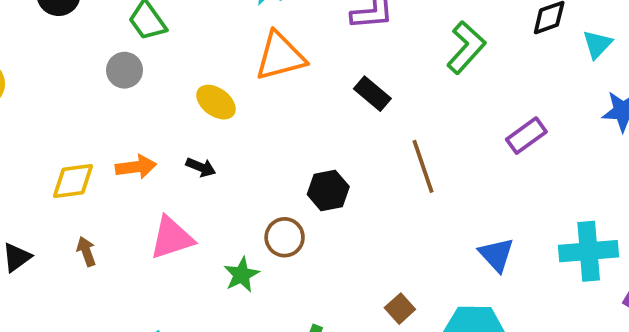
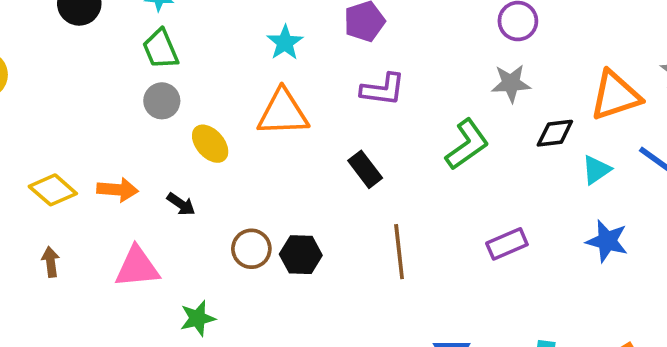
gray circle: (125, 70) -> (162, 101), moved
yellow diamond: (73, 181) -> (53, 190), turned 36
brown circle: (285, 237) -> (251, 249), moved

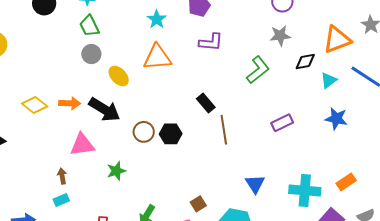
black rectangle: (365, 169) -> (206, 103), moved
black arrow: (181, 204) -> (104, 110), size x2.0
brown arrow: (51, 262) -> (62, 176), moved

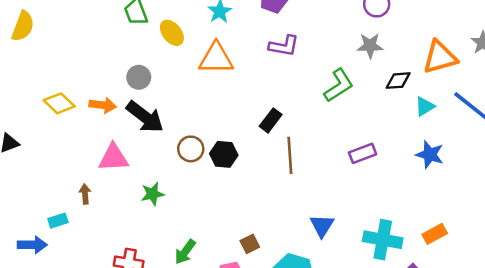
gray circle: (91, 54) -> (139, 77), moved
yellow ellipse: (119, 76) -> (172, 33), moved
black rectangle: (206, 103) -> (271, 120), turned 72
cyan rectangle: (61, 200) -> (58, 221), moved

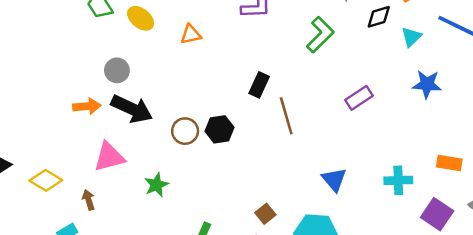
orange triangle: (216, 58) -> (191, 34), size x0.6
yellow diamond: (59, 103) -> (46, 180), moved
orange rectangle: (435, 234) -> (449, 163), turned 50
cyan cross: (383, 240) -> (398, 180), size x0.7

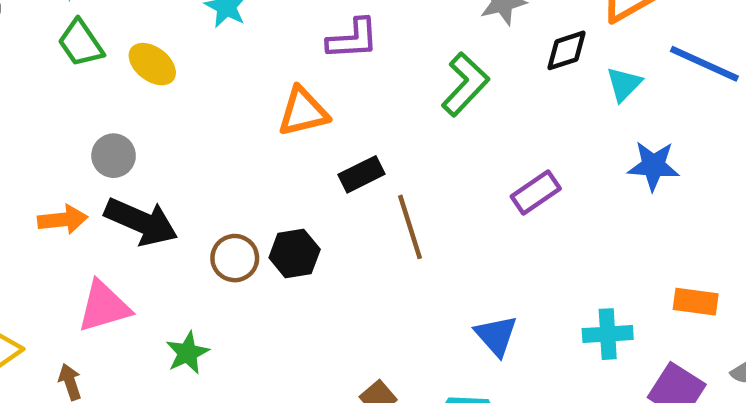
orange triangle: (191, 34) -> (303, 112), moved, size x1.4
black rectangle: (259, 85) -> (362, 174), turned 40

